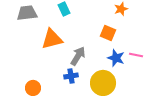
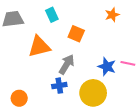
orange square: (108, 33) -> (76, 34), moved

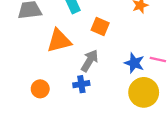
yellow circle: (93, 93) -> (144, 92), moved
orange circle: (19, 98) -> (40, 89), moved

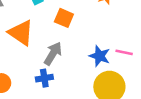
orange triangle: (59, 41) -> (21, 33), turned 48

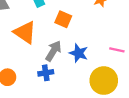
blue star: (100, 56) -> (79, 53), moved

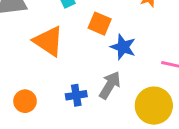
gray arrow: (53, 51) -> (110, 85), moved
blue star: (79, 53) -> (123, 47), moved

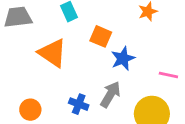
blue star: (123, 47) -> (123, 59), turned 30
blue cross: (76, 95) -> (79, 104), turned 30

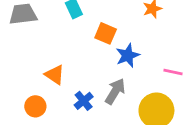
orange triangle: (52, 53) -> (55, 75), moved, size x0.7
blue cross: (79, 104) -> (84, 101), turned 30

